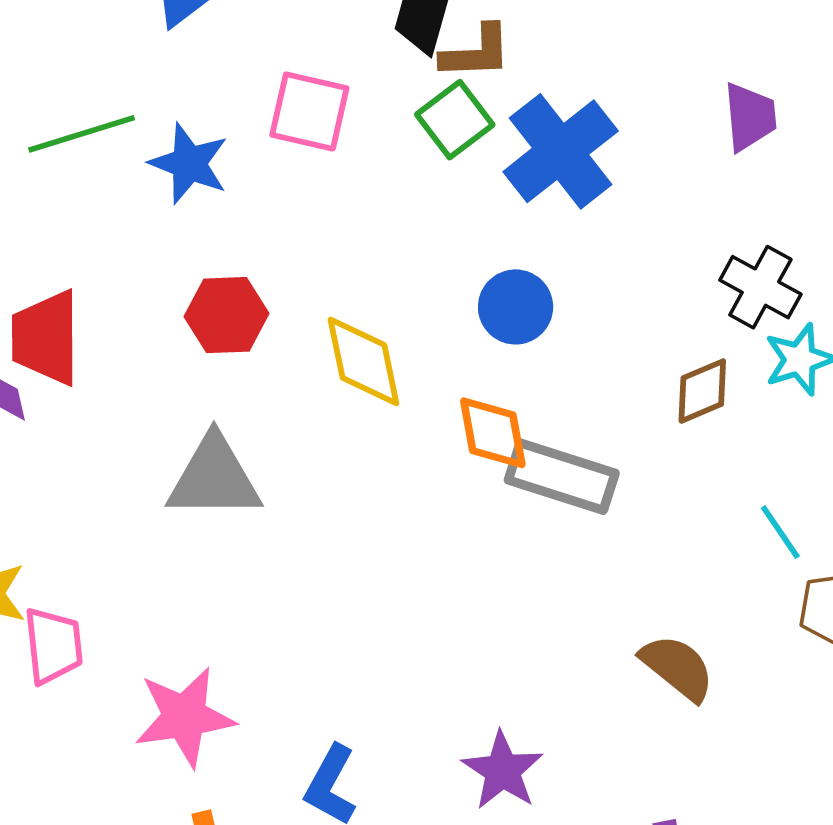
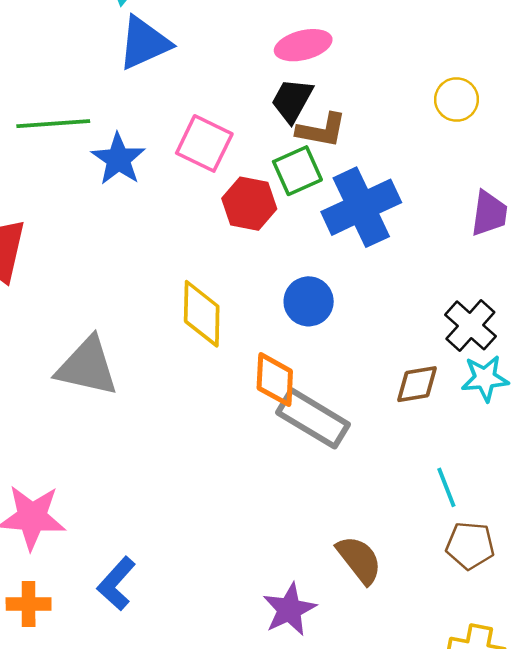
red hexagon: (227, 315) -> (249, 204), moved
purple star: (503, 771) -> (289, 609), moved

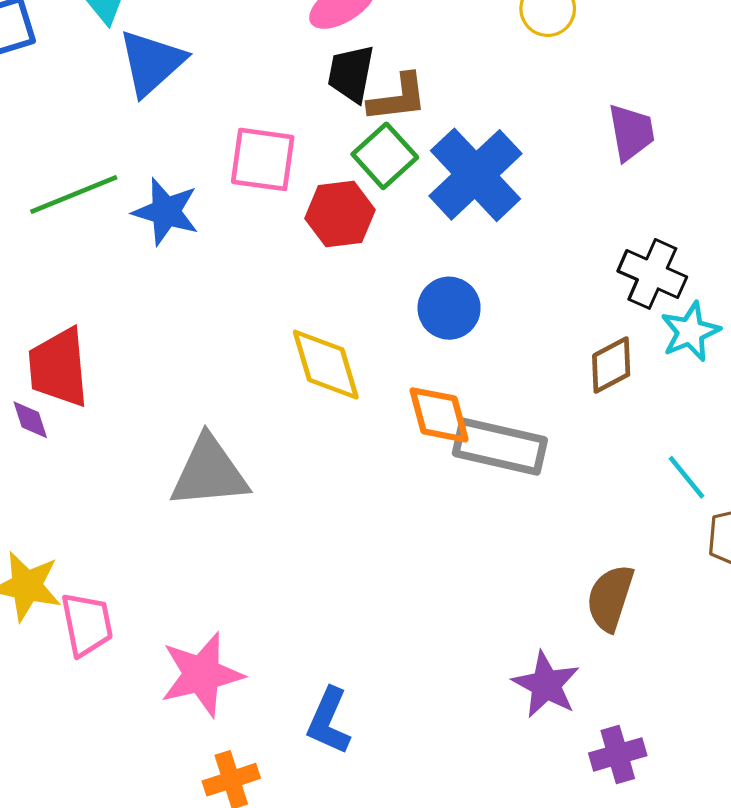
brown semicircle: (359, 560) -> (610, 598), turned -106

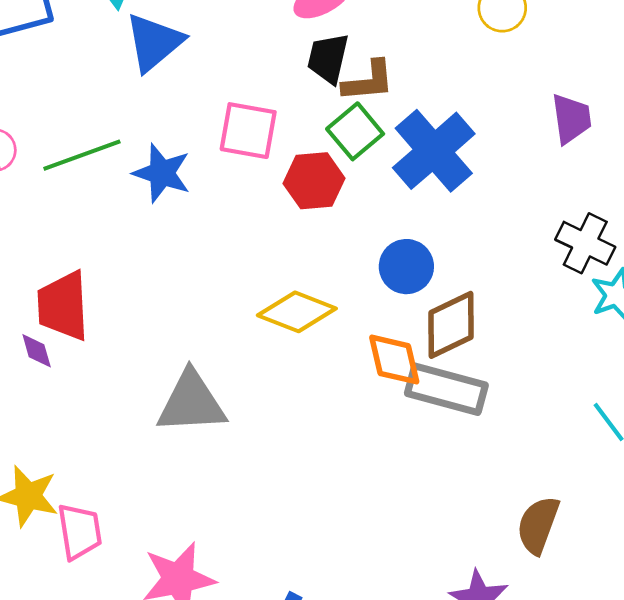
yellow diamond: (326, 365) -> (297, 312), turned -54
brown diamond: (611, 365) -> (451, 325), moved, size x1.4

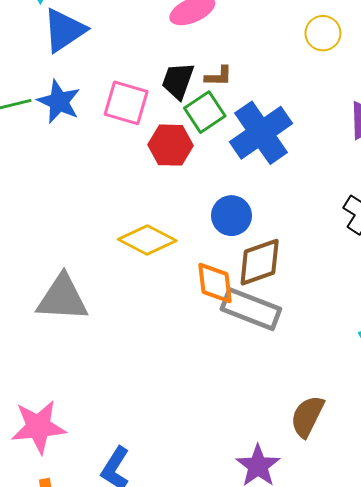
black trapezoid: (328, 58) -> (178, 81), moved
brown L-shape: (368, 81) -> (219, 76), size x0.7
blue star: (162, 173) -> (59, 102), moved

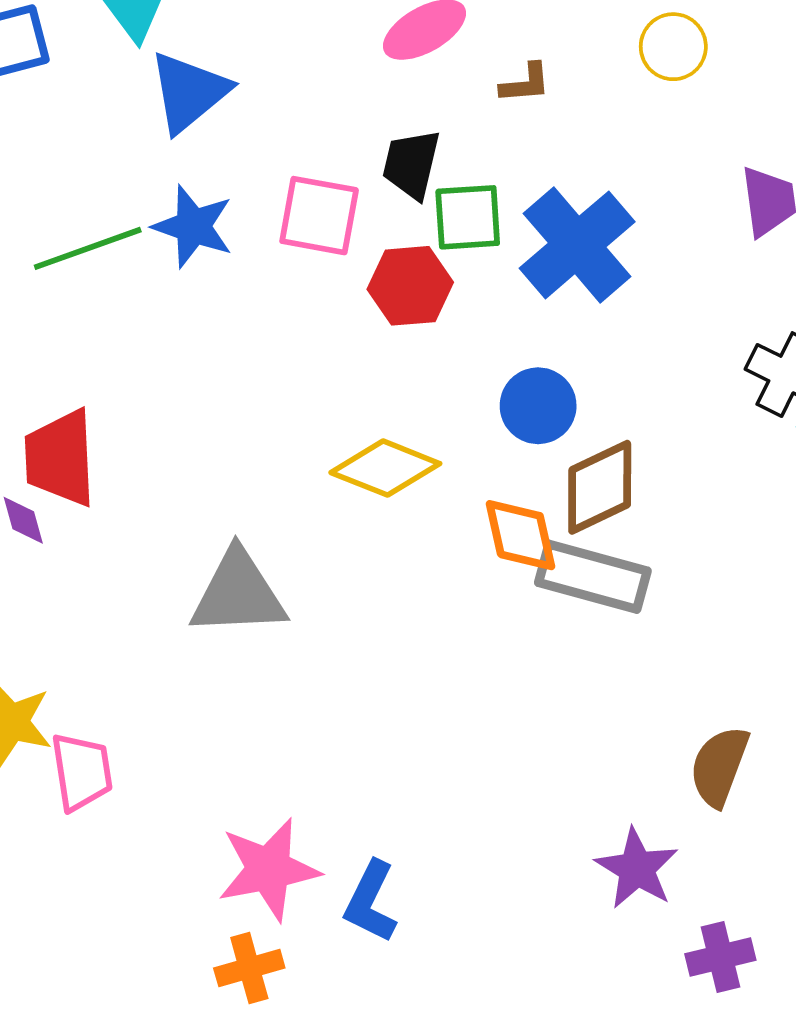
brown L-shape: (219, 76) -> (525, 83), moved
green square: (205, 112) -> (468, 217), turned 36
pink star: (38, 427) -> (269, 869), moved

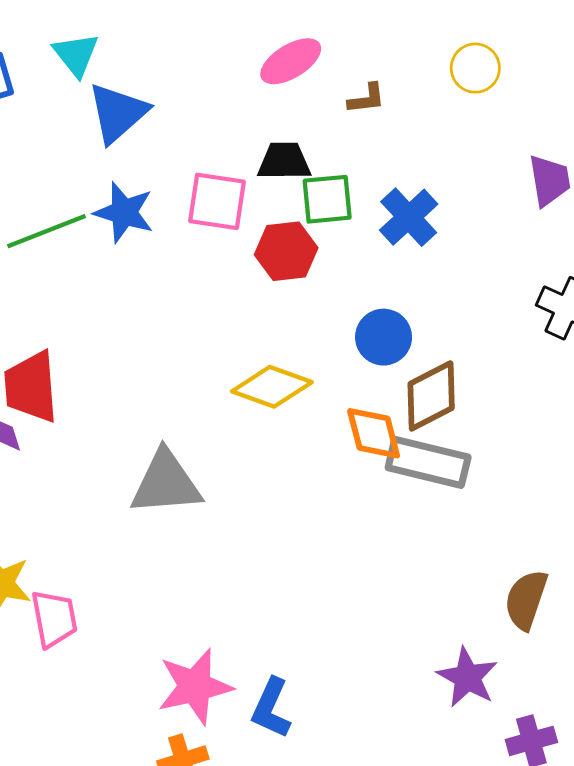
black trapezoid: (411, 164) -> (284, 161), turned 78
blue cross: (577, 245) -> (409, 217), size x0.7

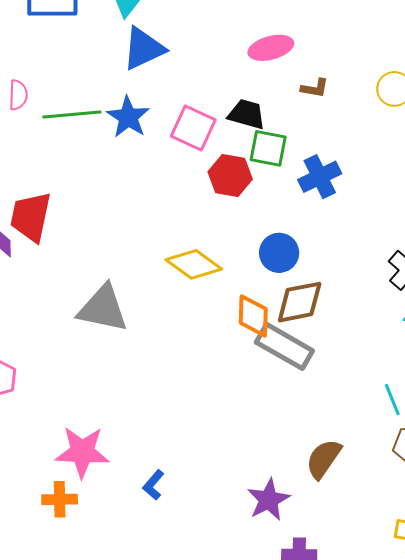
blue L-shape: (271, 708) -> (153, 485), moved, size x0.7

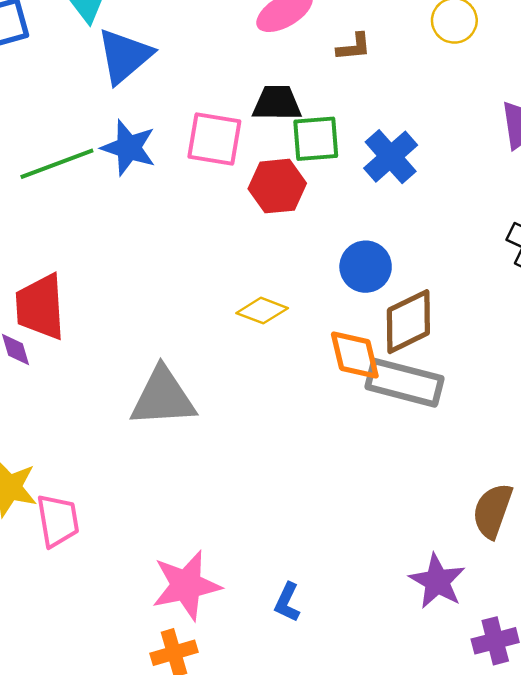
yellow diamond: (194, 264) -> (262, 311), size x0.7

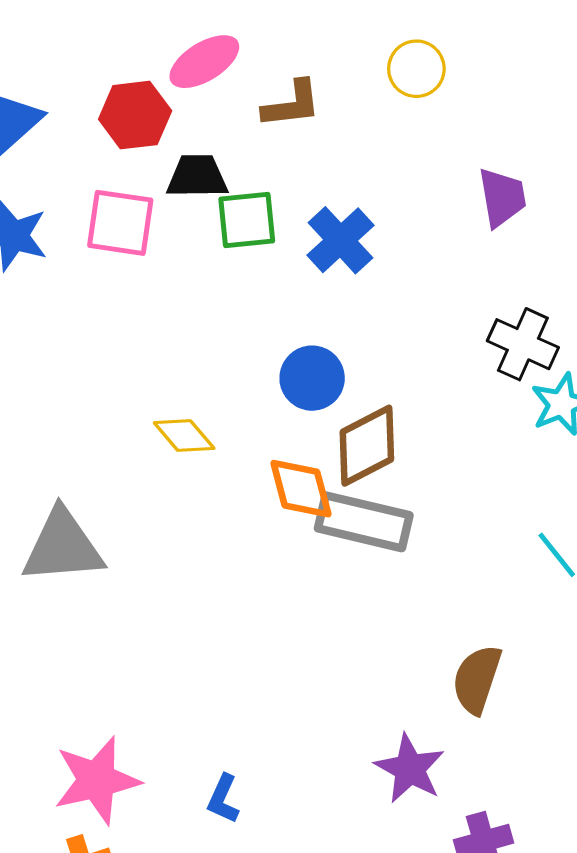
brown L-shape: (354, 47) -> (292, 104), size x1.4
red hexagon: (277, 186) -> (135, 115), moved
yellow diamond: (262, 311) -> (184, 436), turned 30

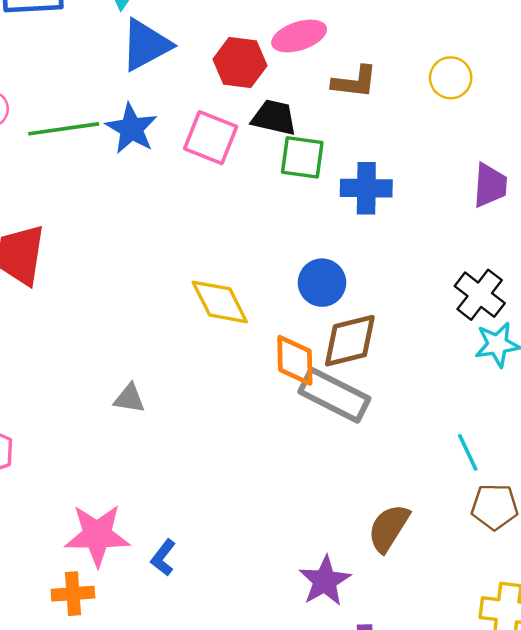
blue cross: (340, 240) -> (366, 188), turned 30
yellow diamond: (184, 436) -> (220, 302), size x1.4
gray triangle: (63, 546) -> (129, 398), moved, size x0.5
blue L-shape: (223, 799) -> (163, 558), moved

